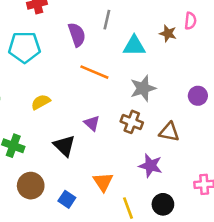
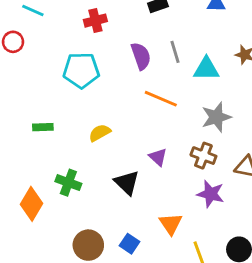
gray line: (107, 20) -> (175, 52), moved, turned -30
purple star: (150, 166) -> (211, 194), moved
brown circle: (31, 186) -> (88, 245), moved

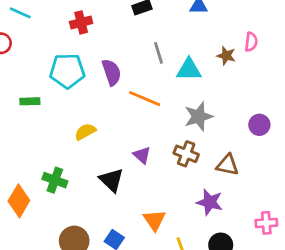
purple semicircle: (141, 56) -> (111, 72), moved
green rectangle: (43, 127) -> (30, 101), moved
purple star: (211, 194) -> (210, 202), moved

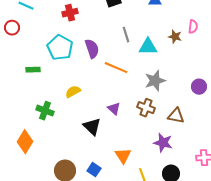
cyan pentagon: (67, 71) -> (60, 48), turned 30
green cross: (55, 180) -> (45, 111), moved

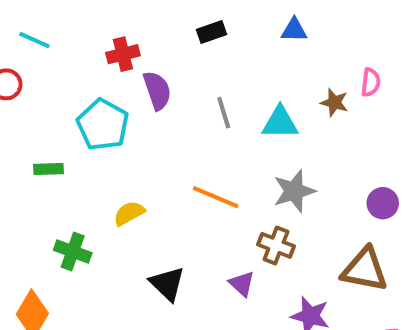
gray line: (126, 35) -> (224, 113), moved
purple semicircle: (92, 49) -> (157, 90), moved
orange line: (116, 68) -> (216, 197), moved
purple triangle: (114, 109) -> (242, 284), moved
brown triangle: (176, 116) -> (365, 270), moved, size x1.4

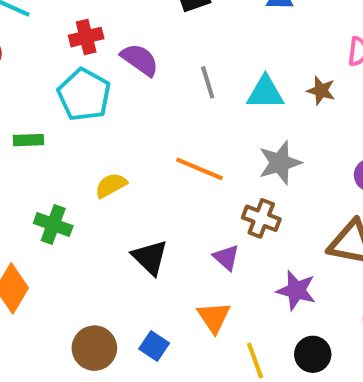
red cross: (123, 54) -> (86, 37), moved
purple semicircle: (157, 90) -> (140, 60), turned -36
brown star: (334, 103) -> (321, 91), moved

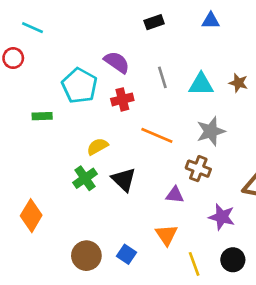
red cross: (86, 37) -> (122, 99), moved
green cross: (53, 224) -> (85, 178), moved, turned 35
black triangle: (150, 257) -> (124, 180), moved
purple triangle: (226, 257) -> (175, 195), turned -36

